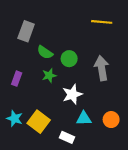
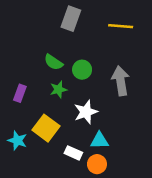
gray rectangle: (26, 31) -> (71, 19), moved
orange circle: (111, 120) -> (97, 164), moved
yellow square: (39, 122) -> (46, 128), moved
white rectangle: (67, 137) -> (73, 153), moved

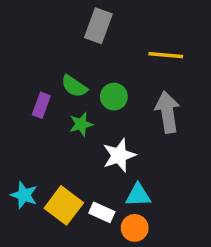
yellow line: (121, 26) -> (166, 55), moved
purple rectangle: (20, 93) -> (41, 105), moved
yellow square: (46, 128) -> (64, 205), moved

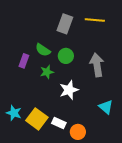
gray rectangle: (98, 26) -> (65, 24), moved
yellow line: (166, 55) -> (95, 20), moved
cyan triangle: (138, 195) -> (106, 107), moved, turned 42

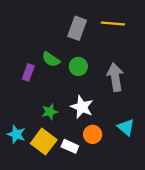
green star: (47, 72) -> (50, 112), moved
white star: (69, 90) -> (82, 107), turned -30
orange circle: (78, 132) -> (93, 134), moved

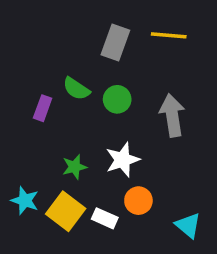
white star: (82, 107) -> (122, 160), turned 30
cyan triangle: (126, 127) -> (188, 225), moved

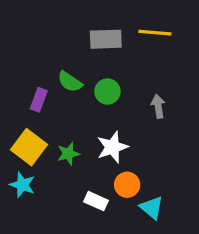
gray rectangle: (115, 42) -> (106, 39), turned 68
gray arrow: (172, 115) -> (158, 106), size x0.6
yellow square: (66, 211) -> (29, 147), moved
cyan triangle: (188, 225) -> (152, 208), moved

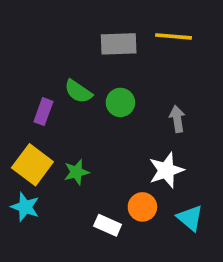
white star: (112, 147) -> (166, 170), moved
cyan triangle: (152, 208) -> (190, 218), moved

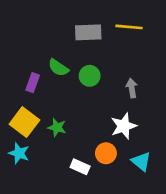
green star: (76, 172) -> (57, 127), turned 30

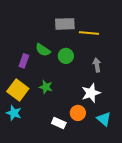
yellow line: (129, 27) -> (89, 33), moved
green star: (57, 127) -> (46, 87), moved

